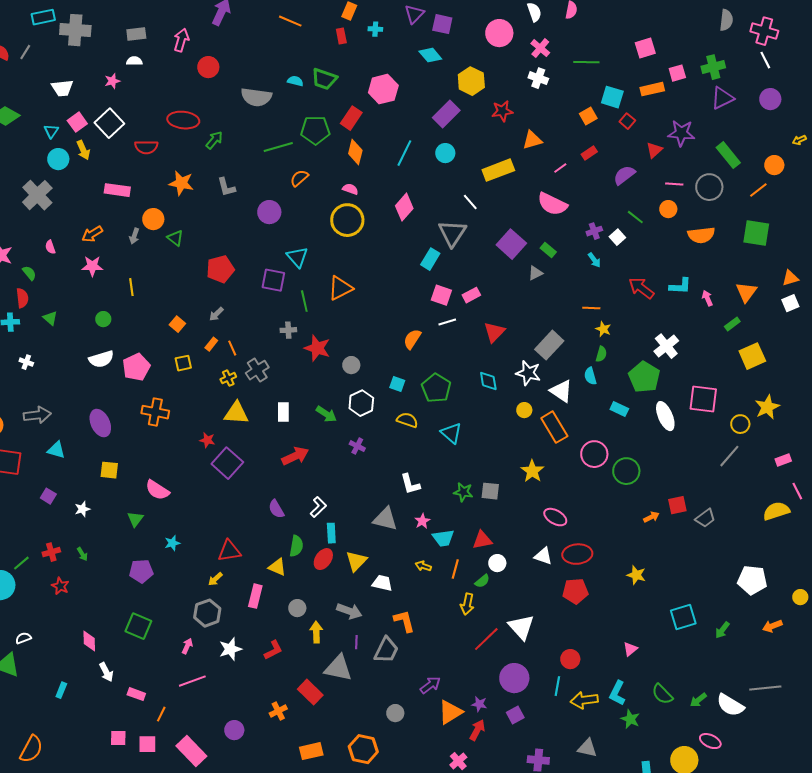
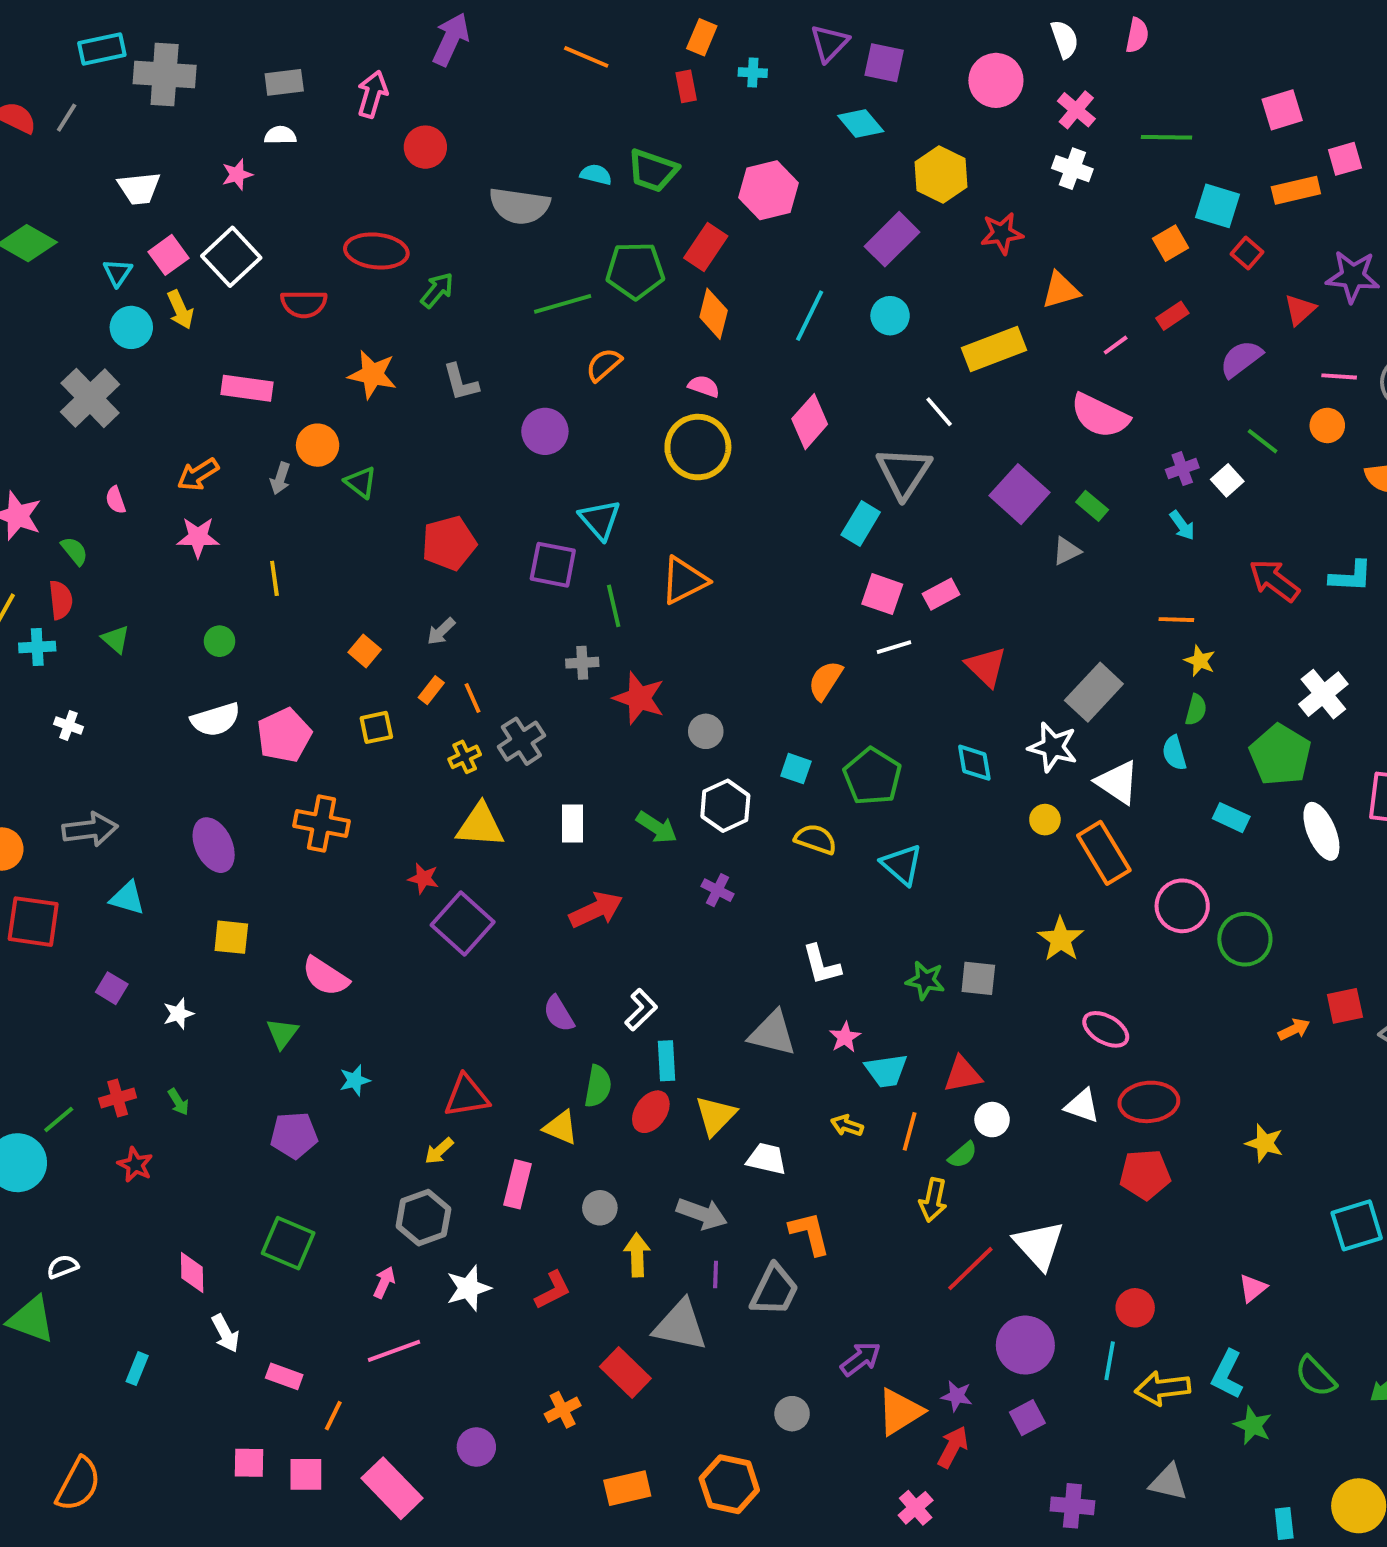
red triangle: (494, 332) -> (986, 667), turned -30

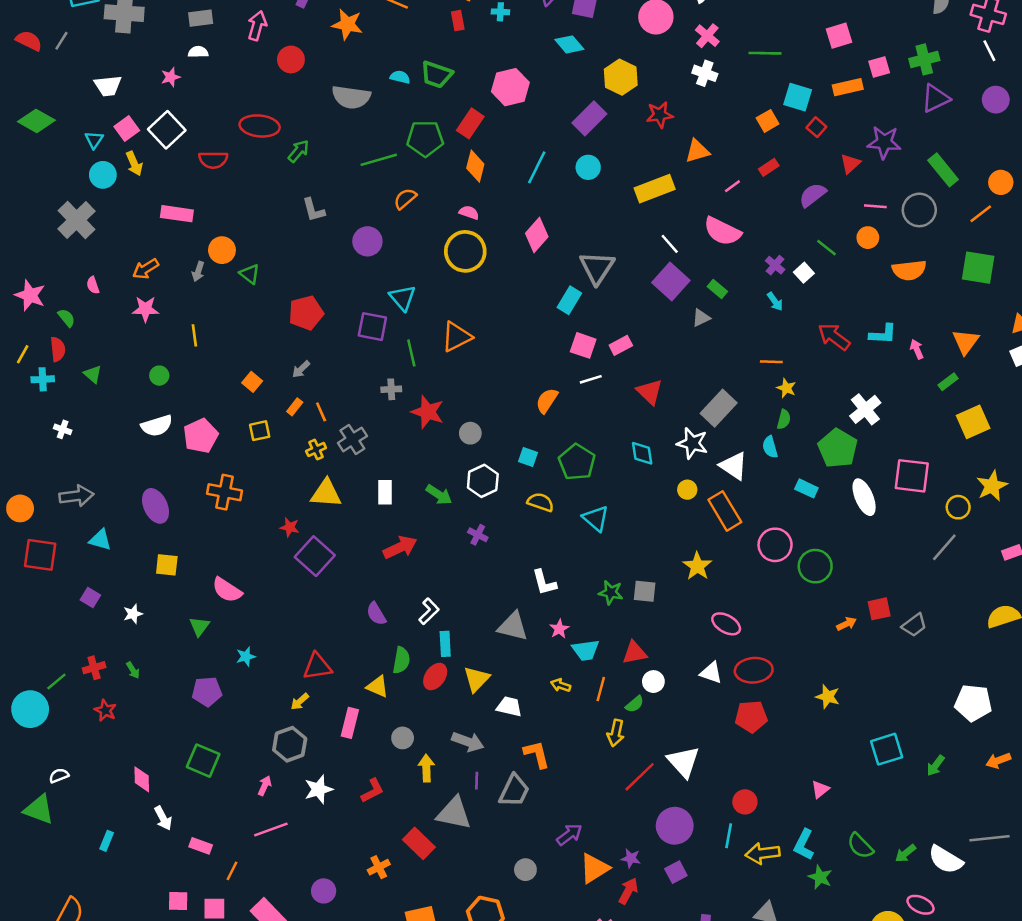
orange star: (372, 374) -> (347, 24), moved
white line: (939, 412) -> (670, 244), moved
purple cross: (1182, 469) -> (775, 265), turned -30

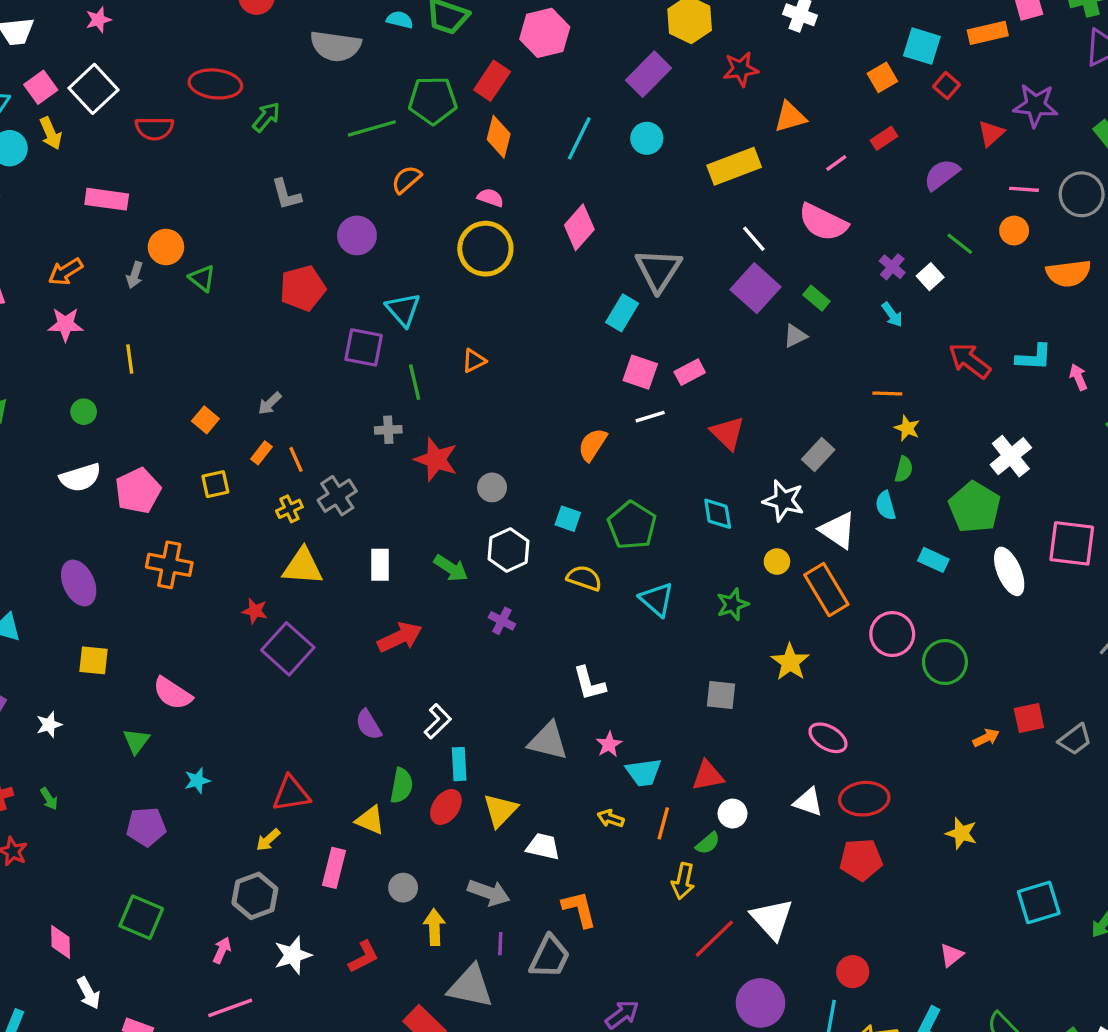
red pentagon: (306, 313) -> (303, 288), moved
orange triangle: (456, 337) -> (474, 361), size x0.6
gray rectangle: (719, 408) -> (818, 455), size x0.7
green star: (611, 592) -> (732, 604), moved, turned -30

